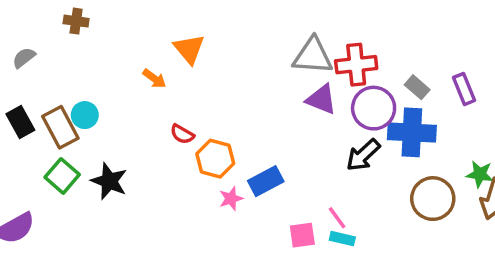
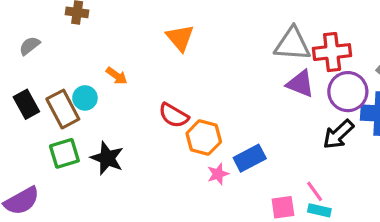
orange arrow: (154, 79) -> (117, 76), moved
red semicircle: (182, 134) -> (174, 115), size x1.4
green square: (62, 176) -> (64, 153), turned 32

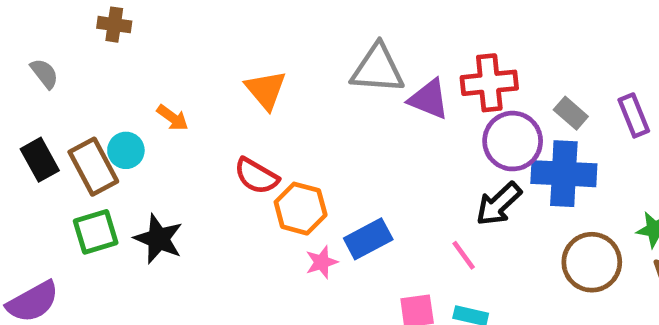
orange triangle: (180, 38) -> (266, 90), moved
gray triangle: (292, 44) -> (377, 69), moved
gray semicircle: (30, 46) -> (44, 73), turned 90
purple triangle: (300, 84) -> (429, 99), moved
pink line: (315, 191) -> (464, 255), moved

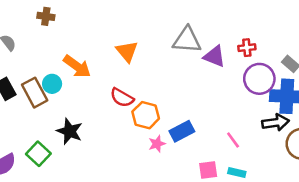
red cross: (489, 83) -> (247, 48), size x0.6
orange arrow: (172, 118) -> (77, 66), size x1.6
black arrow: (499, 204) -> (276, 123), moved, turned -145
green square: (96, 232) -> (38, 154), moved, turned -30

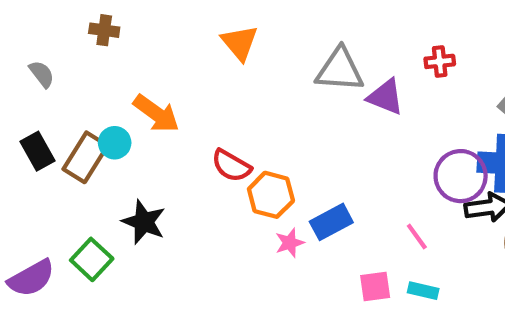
red cross: (247, 48) -> (440, 61), moved
orange triangle: (127, 51) -> (240, 43), moved
purple circle: (259, 79) -> (461, 176), moved
brown rectangle: (35, 93) -> (85, 157), turned 60

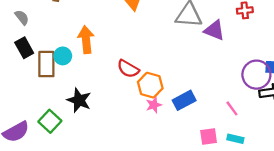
orange arrow: (156, 114) -> (86, 40), turned -132
black rectangle: (38, 151) -> (24, 48), moved
brown rectangle: (85, 157) -> (46, 64), turned -32
pink star: (290, 243) -> (154, 105), moved

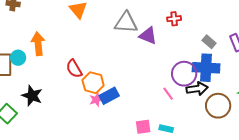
red semicircle: (128, 69) -> (74, 69), turned 30
blue rectangle: (184, 100) -> (109, 96), moved
pink line: (232, 108) -> (168, 94), moved

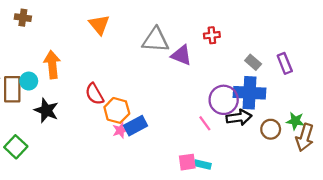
black star: (32, 96) -> (46, 110), moved
brown circle: (218, 106) -> (271, 129), moved, size x0.7
pink square: (143, 127) -> (187, 162), moved

